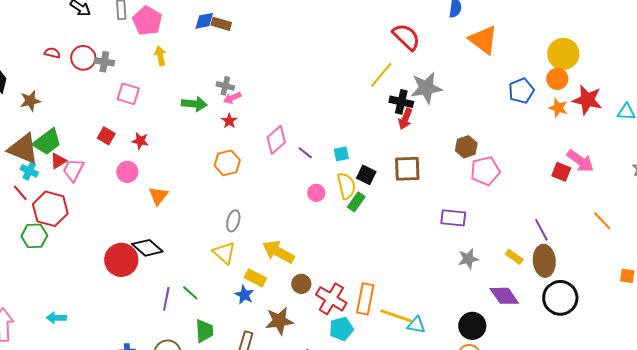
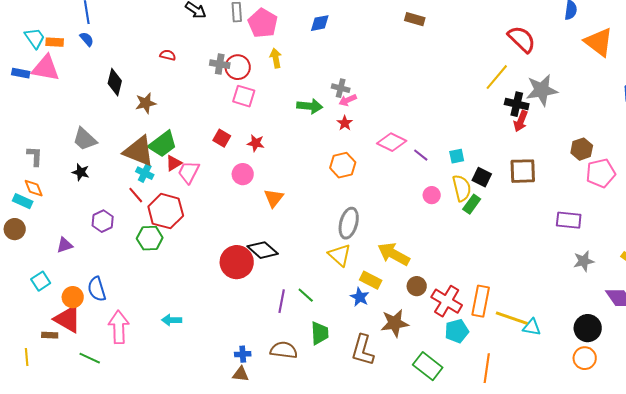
brown rectangle: (221, 24) -> (415, 19), moved
red circle: (83, 58) -> (238, 67), moved
pink diamond: (276, 140) -> (392, 142), turned 68
gray ellipse: (233, 221) -> (349, 223), size x1.4

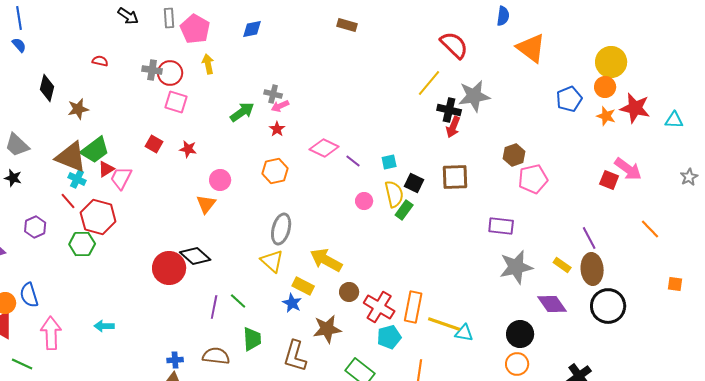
green arrow: (310, 106) -> (242, 112), turned -40
pink circle: (243, 174) -> (220, 180), moved
gray star: (584, 261) -> (516, 267), size x1.6

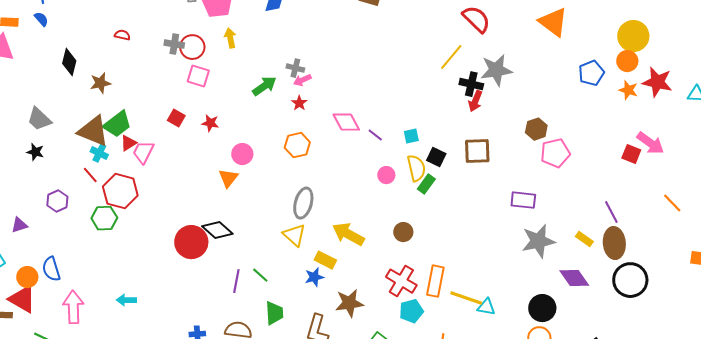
pink diamond: (324, 148) -> (346, 122), turned 36
brown circle: (349, 292) -> (403, 232), moved
blue star: (292, 303) -> (314, 277), turned 30

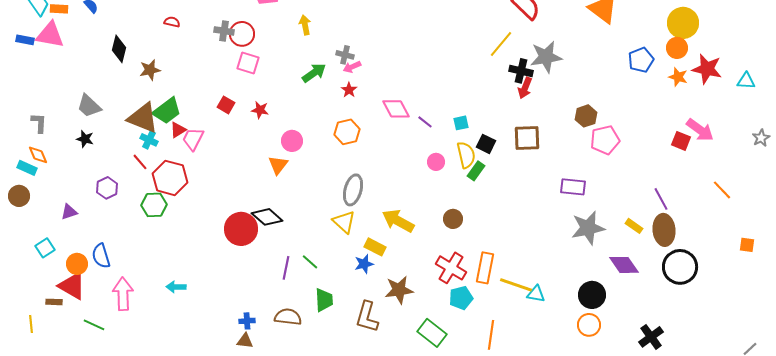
yellow arrow: (230, 38) -> (305, 25), moved

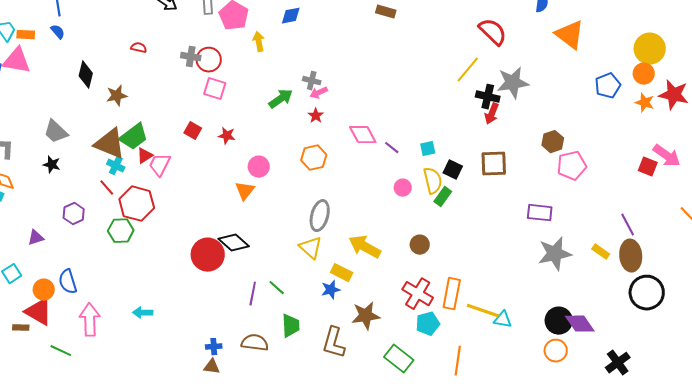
yellow arrow: (305, 25) -> (259, 42), moved
purple diamond: (624, 265) -> (580, 324), moved

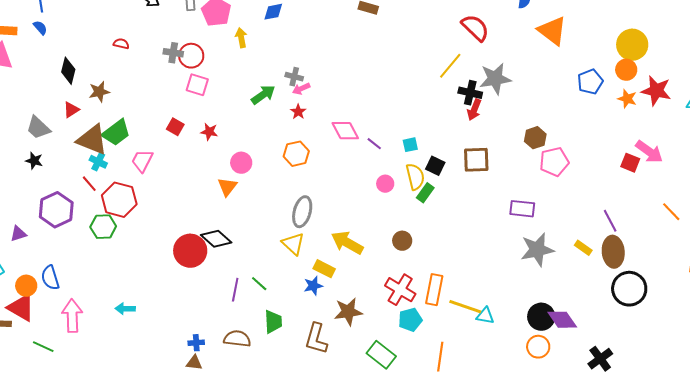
red triangle: (145, 156) -> (71, 110), moved
purple hexagon: (74, 214) -> (56, 210), size x1.6

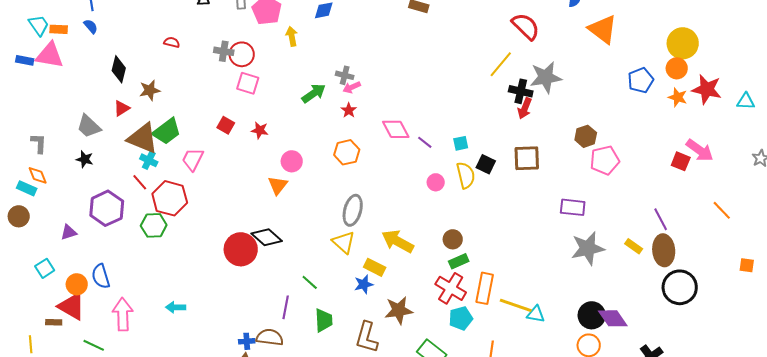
green rectangle: (425, 193) -> (459, 261), moved, turned 30
purple line: (235, 290) -> (286, 307), moved
brown semicircle: (237, 339) -> (270, 337), moved

